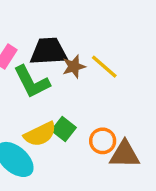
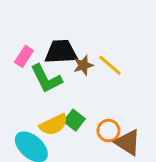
brown triangle: (125, 154) -> (128, 142), turned 32

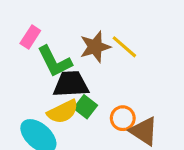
black trapezoid: (61, 52) -> (71, 84), moved
brown star: (83, 65) -> (95, 47), size x1.4

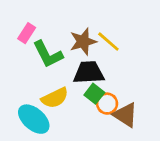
black trapezoid: (71, 84) -> (89, 73), moved
green square: (85, 107) -> (94, 94), moved

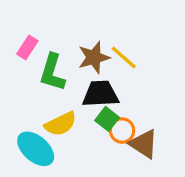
green L-shape: (48, 54) -> (52, 72), turned 44

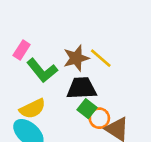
green L-shape: (52, 72) -> (42, 70), turned -56
yellow semicircle: (61, 124) -> (32, 109), moved

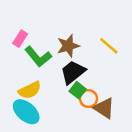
yellow line: (101, 58) -> (109, 46), moved
black trapezoid: (82, 88) -> (73, 72), turned -36

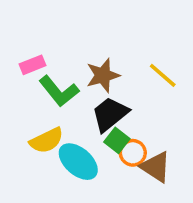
pink rectangle: (20, 39) -> (33, 65), turned 35
cyan ellipse: (26, 112) -> (78, 162), moved

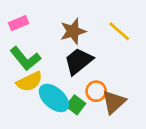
green L-shape: (59, 91) -> (25, 59), moved
green square: (117, 140) -> (76, 105), moved
brown triangle: (156, 167) -> (114, 102), turned 45

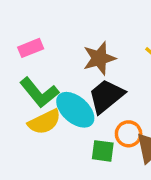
cyan ellipse: (54, 98) -> (75, 110), moved
green square: (76, 105) -> (103, 151), turned -30

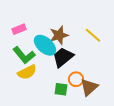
cyan ellipse: (75, 110) -> (45, 45), moved

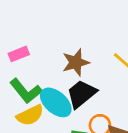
cyan ellipse: (45, 45) -> (56, 102), moved

